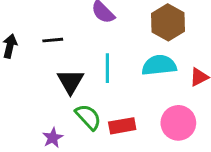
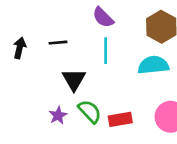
cyan line: (107, 68) -> (106, 51), moved
purple star: (53, 138) -> (58, 115), moved

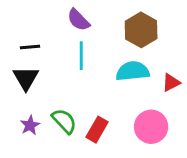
black triangle: (74, 80) -> (26, 78), moved
red rectangle: (120, 119) -> (97, 130), turned -50

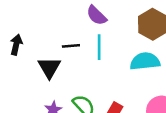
black line: (30, 47) -> (71, 46), moved

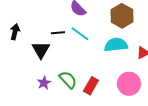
cyan line: (99, 47) -> (80, 34), turned -54

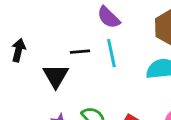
cyan line: (80, 34) -> (111, 53), turned 42

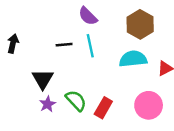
black triangle: (56, 76) -> (43, 79), moved

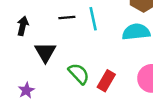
black arrow: (13, 43) -> (23, 26), moved
purple star: (47, 104) -> (26, 90), moved

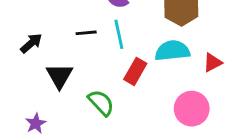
black arrow: (23, 26) -> (31, 43), turned 36
red rectangle: (106, 81) -> (135, 71), moved

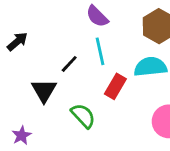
black line: (86, 33) -> (69, 64), moved, turned -42
black arrow: (31, 43) -> (17, 42), moved

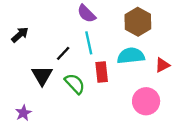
red rectangle: (115, 86) -> (102, 72), turned -36
green semicircle: (83, 116) -> (75, 84), moved

